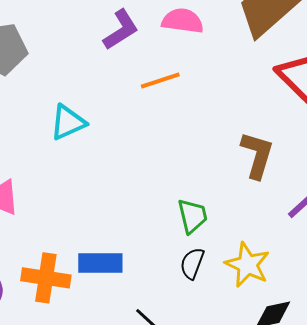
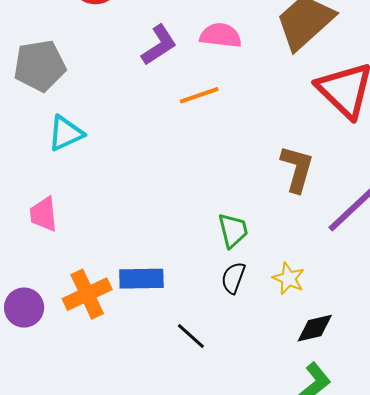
cyan triangle: (68, 122) -> (66, 133), moved
yellow star: (247, 265) -> (289, 279), size x0.7
orange cross: (46, 278) -> (87, 294), turned -33

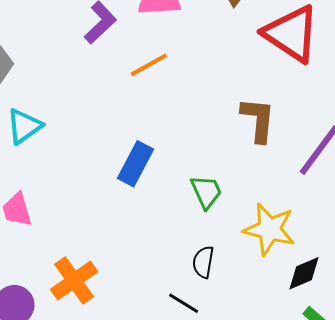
black semicircle: (233, 278) -> (203, 262), moved
blue rectangle: (141, 279) -> (135, 164), moved, turned -51
yellow star: (289, 279) -> (269, 229), size x1.6

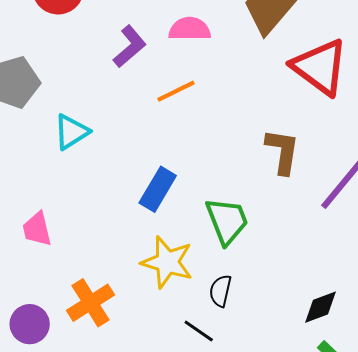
cyan triangle: (24, 126) -> (71, 132), moved
green trapezoid: (206, 192) -> (227, 221), size x1.4
yellow star: (269, 229) -> (167, 262), moved

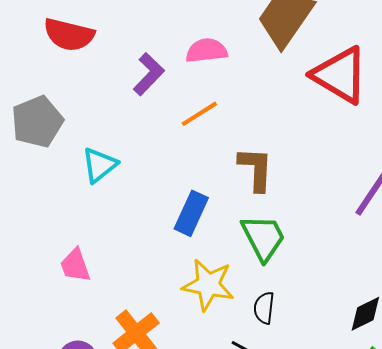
brown L-shape: (282, 151) -> (256, 169), moved

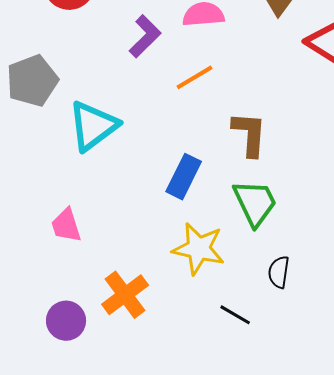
cyan triangle: (99, 165) -> (93, 126), size x1.4
black semicircle: (264, 308) -> (279, 272), moved

